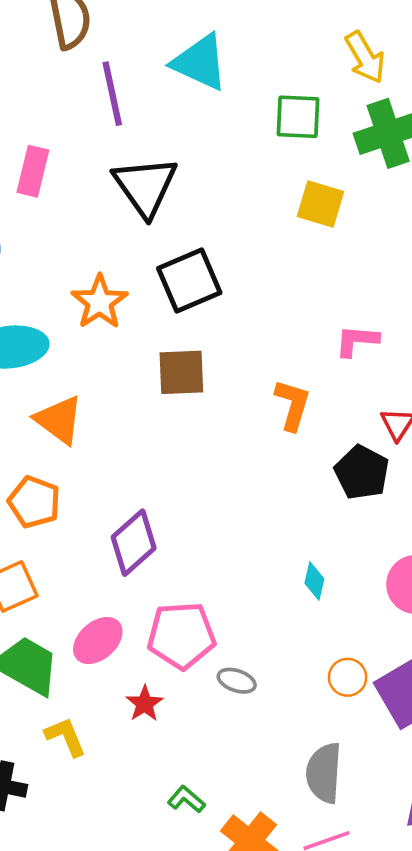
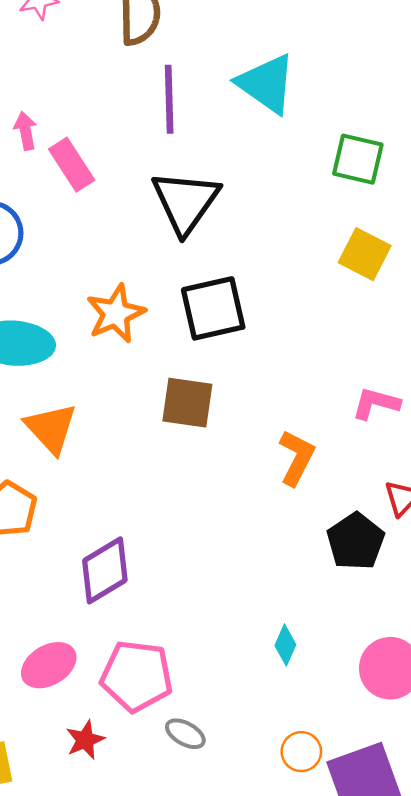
pink rectangle: (33, 171) -> (72, 165), turned -57

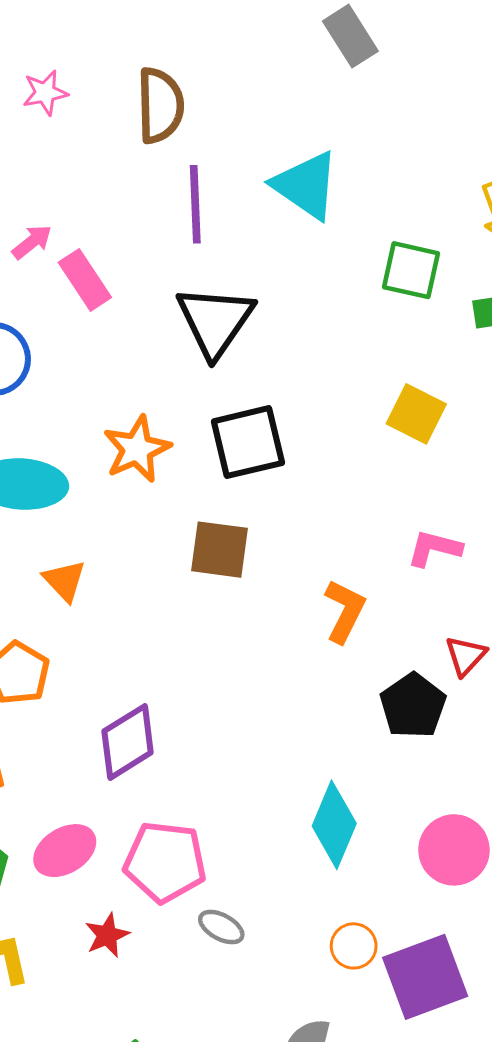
pink arrow: (26, 131) -> (32, 242), turned 63
yellow square: (365, 254) -> (416, 414), moved
orange triangle: (51, 428) -> (64, 581), size x0.7
cyan diamond: (285, 645) -> (334, 825), size x1.8

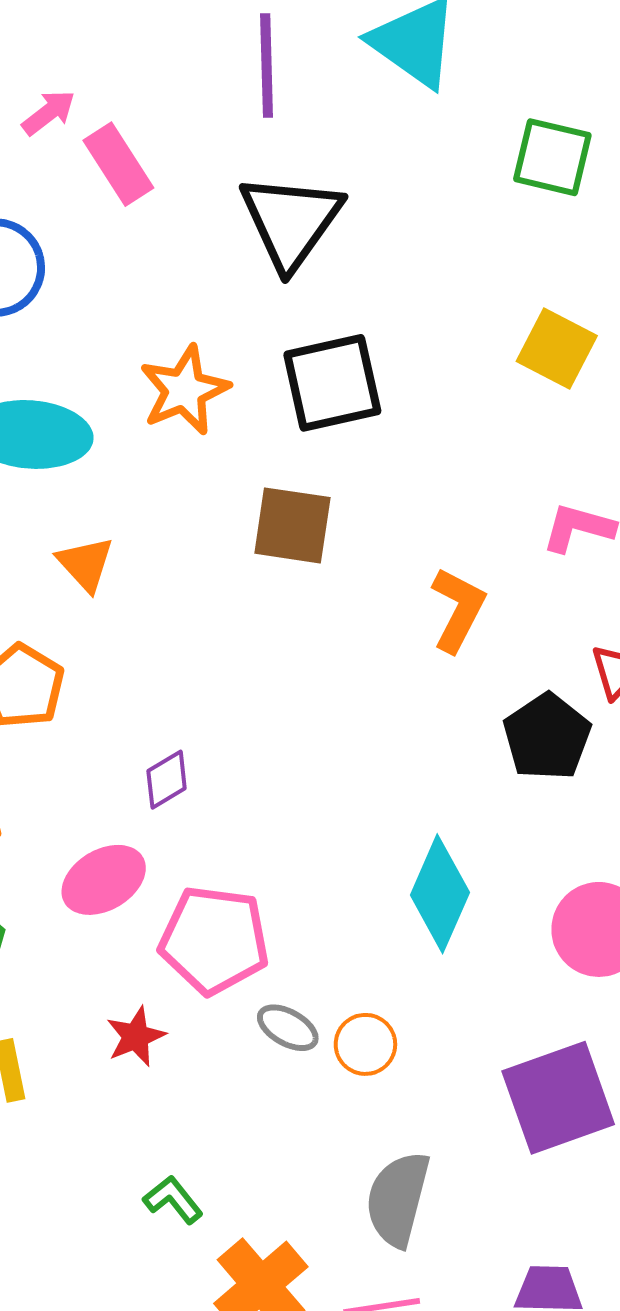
purple diamond: (128, 742) -> (167, 780), size x0.6
pink ellipse: (65, 851) -> (104, 880), moved
orange circle: (354, 946) -> (365, 1044), moved

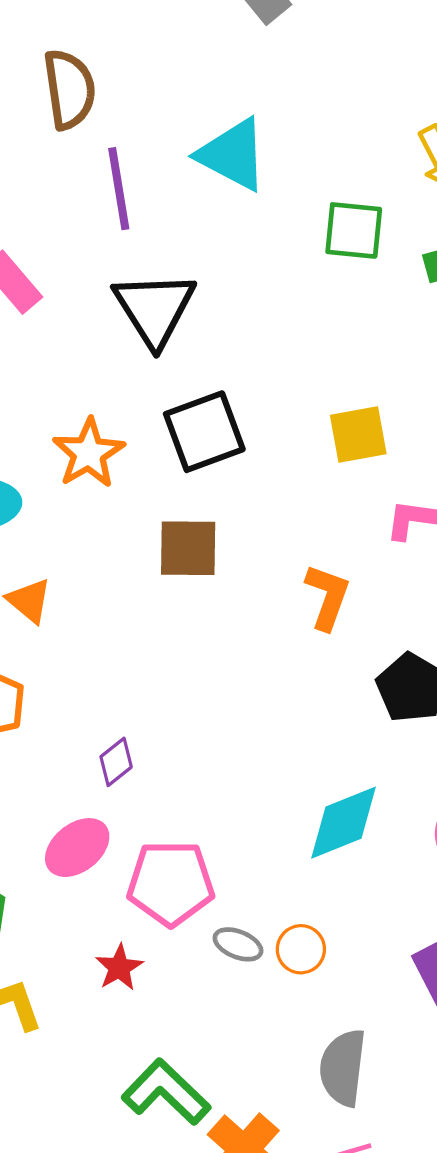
yellow square: (557, 348) -> (358, 434), moved, turned -30
cyan diamond: (440, 894) -> (344, 823), turned 52
green L-shape: (173, 1200) -> (166, 1092), size x1.8

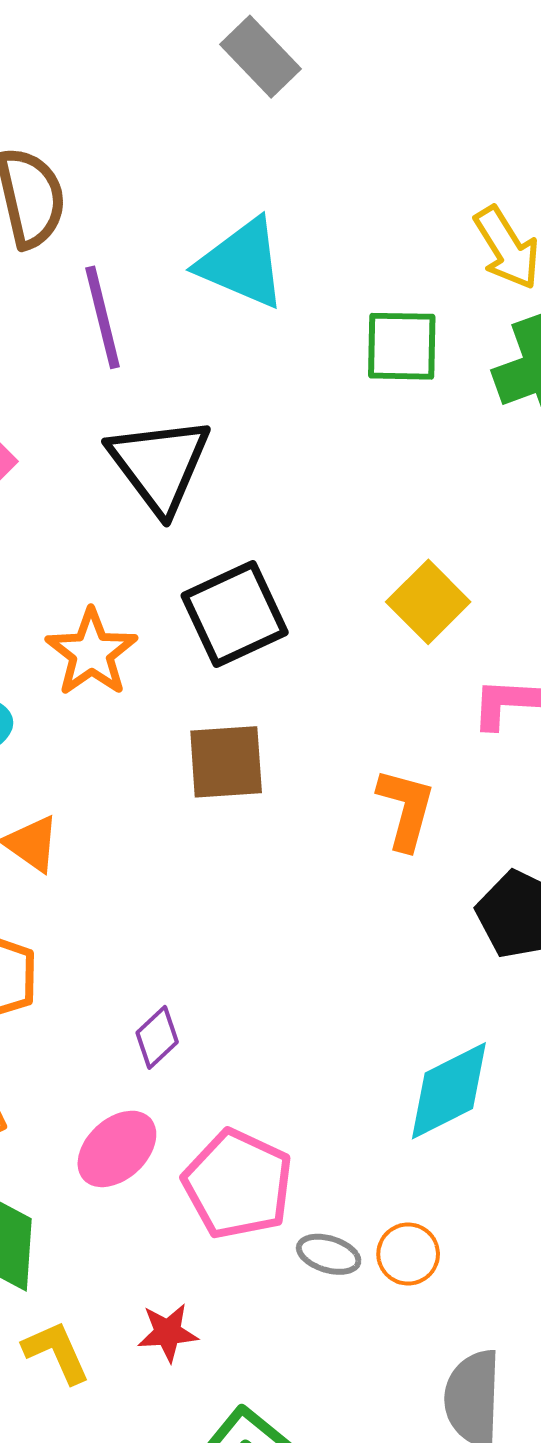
yellow square: (358, 434) -> (428, 602), turned -30
pink pentagon: (171, 883) -> (238, 1184), turned 30
red star: (119, 967) -> (168, 1333), moved, turned 30

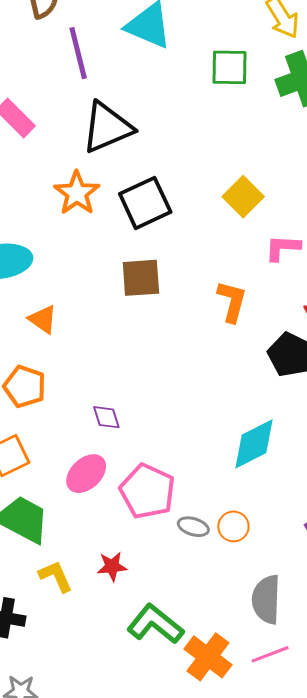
black triangle: (160, 465) -> (107, 127), turned 44
orange star: (91, 653) -> (77, 193), moved
purple diamond: (157, 1037) -> (106, 417), turned -64

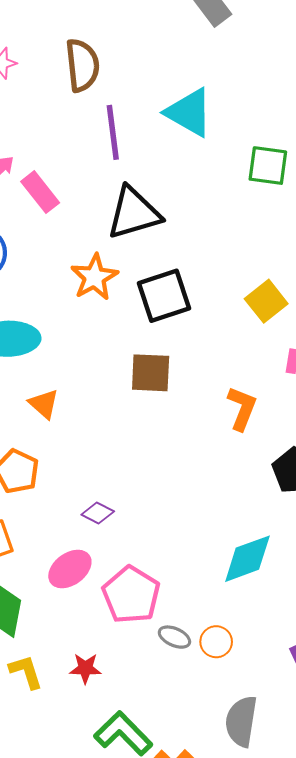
purple diamond: (106, 417) -> (98, 513), turned -52

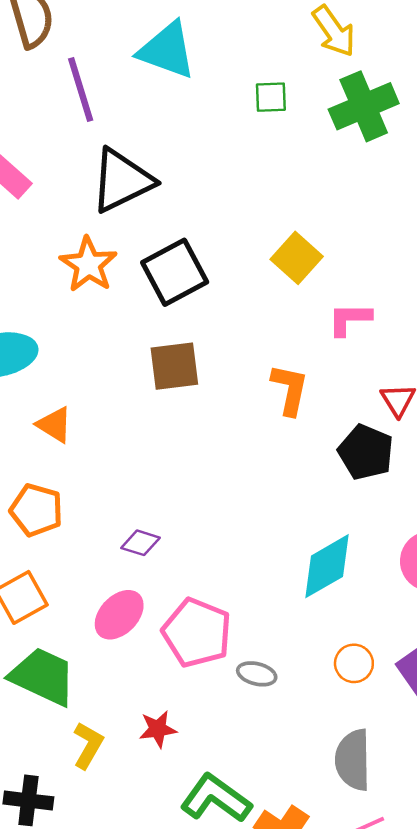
green square: (268, 166) -> (271, 97), size x0.7
orange circle: (216, 642) -> (354, 663), moved
yellow L-shape: (26, 672) -> (88, 745), turned 57

